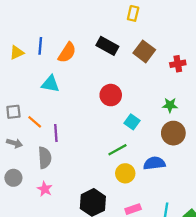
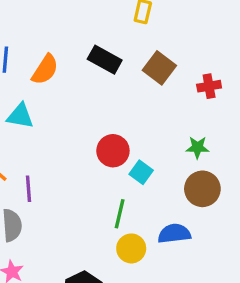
red circle: (111, 95) -> (113, 151), moved
green line: (117, 150) -> (120, 214), turned -48

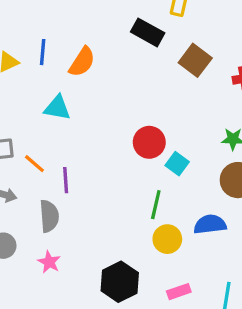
black rectangle: (105, 60) -> (148, 32), moved

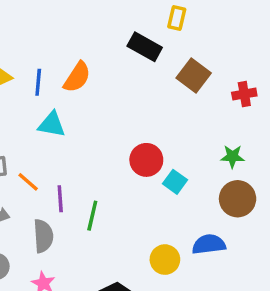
blue line: (43, 52) -> (38, 82), moved
green line: (156, 205) -> (92, 216), moved

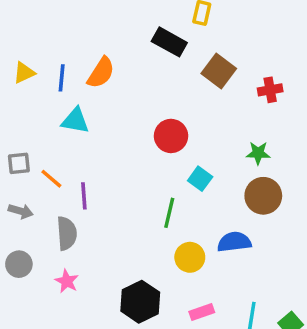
red circle: (146, 160) -> (171, 136), moved
green line: (92, 216) -> (169, 213), moved

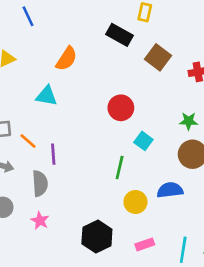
blue line: (62, 78) -> (28, 16), moved, turned -30

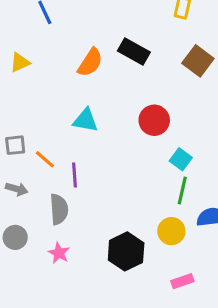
black rectangle: (120, 35) -> (134, 52), moved
cyan triangle: (47, 96) -> (85, 120), moved
green line: (120, 167) -> (182, 191), moved
black hexagon: (97, 236) -> (126, 251), moved

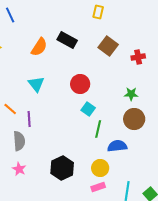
cyan triangle: (85, 120) -> (36, 84), turned 42
cyan square: (181, 159) -> (88, 109), moved
yellow circle: (171, 231) -> (100, 168), moved

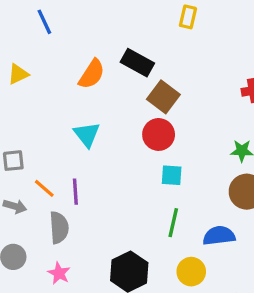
brown square: (108, 46) -> (163, 97), moved
orange line: (10, 109) -> (44, 188), moved
cyan square: (88, 109) -> (172, 175), turned -32
green line: (98, 129) -> (173, 223), moved

